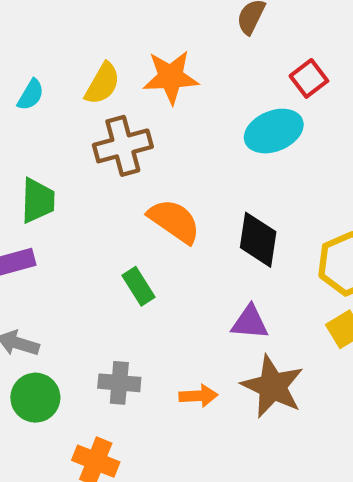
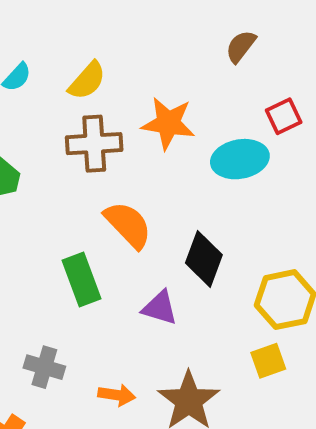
orange star: (171, 77) -> (168, 123), moved
green rectangle: (138, 286) -> (81, 280), size x1.4
purple triangle: (250, 322) -> (160, 308), moved

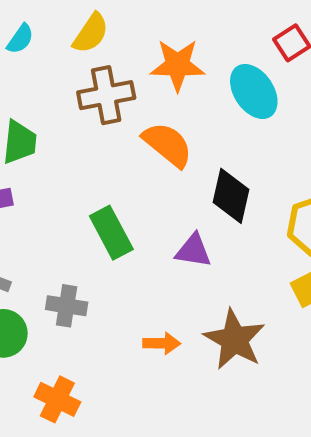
cyan ellipse: (240, 159) -> (254, 91), turned 74
orange semicircle: (128, 225) -> (167, 145), moved
gray cross: (44, 367) -> (67, 306), moved

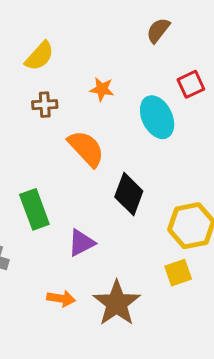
orange star: (178, 65) -> (102, 89), size x0.6
brown cross: (106, 95) -> (45, 105), size x0.6
purple triangle: (193, 251) -> (81, 243), moved, turned -44

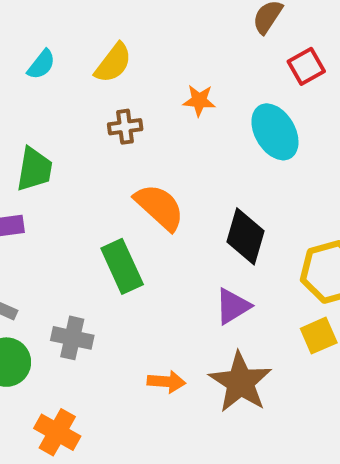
red square: (191, 84) -> (306, 66), moved
orange semicircle: (86, 148) -> (159, 207), moved
purple triangle: (81, 243) -> (233, 306), moved

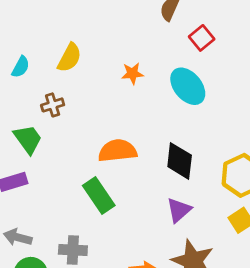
brown cross: (125, 127) -> (53, 105), moved
green trapezoid: (34, 169) -> (28, 139), turned -36
orange semicircle: (159, 207) -> (118, 151), turned -39

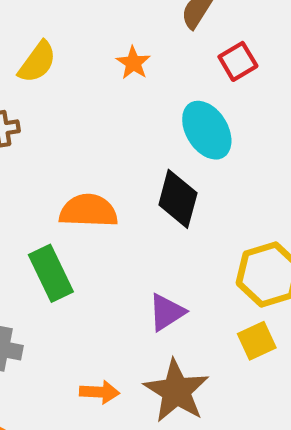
orange star: (132, 73) -> (133, 63), moved, turned 30
black diamond: (180, 161) -> (178, 199), moved

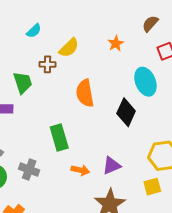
yellow semicircle: (37, 62) -> (69, 48), moved
orange semicircle: (88, 211) -> (85, 93), moved, turned -112
orange arrow: (99, 392) -> (80, 170), moved

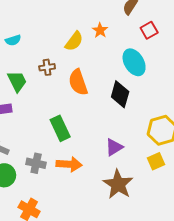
cyan semicircle: (34, 31) -> (13, 40), moved, turned 35
yellow semicircle: (69, 48) -> (74, 41), moved
brown cross: (47, 64) -> (47, 67), moved
orange arrow: (80, 170) -> (69, 164), moved, size x1.4

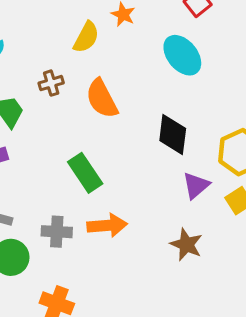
black diamond: (120, 94) -> (173, 135), moved
purple triangle: (114, 147) -> (196, 185), moved
brown star: (118, 184) -> (186, 244), size x0.7

